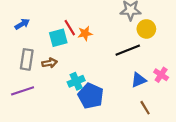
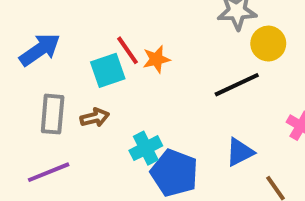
blue arrow: (22, 24) -> (40, 50), size x1.5
blue triangle: (139, 80) -> (240, 152), moved

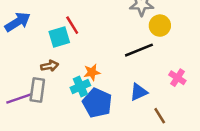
orange star: (156, 59) -> (92, 72), moved
gray rectangle: (53, 114) -> (37, 90), moved

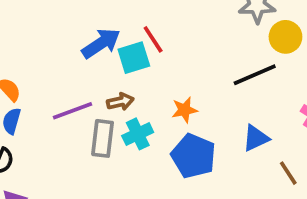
blue arrow: (18, 22) -> (101, 43), moved
cyan cross: (80, 86) -> (138, 134), moved
purple line: (19, 98) -> (72, 111), moved

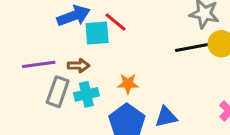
red line: (153, 39) -> (116, 22), turned -30
black line: (255, 75) -> (193, 47), moved
blue triangle: (256, 138) -> (166, 117), moved

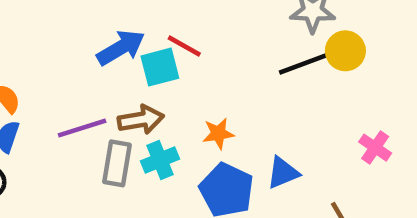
brown arrow: (78, 66) -> (141, 120), size x1.4

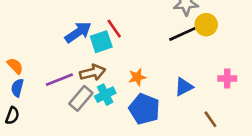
red line: (184, 46) -> (114, 29), turned 30
pink cross: (375, 148) -> (227, 79), turned -30
gray rectangle: (117, 163) -> (81, 98), turned 35
blue triangle: (283, 173) -> (184, 87), moved

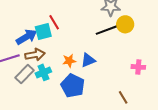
blue arrow: (78, 32) -> (26, 37), moved
blue triangle: (184, 87) -> (88, 60), moved

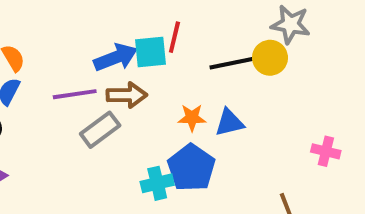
red line: (54, 22) -> (174, 37), turned 35
yellow circle: (125, 24) -> (270, 58), moved
black line: (107, 30) -> (233, 63), moved
cyan cross: (43, 72) -> (157, 183), moved

